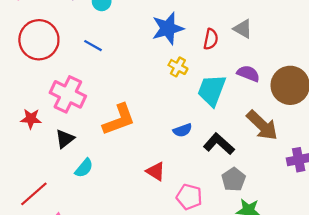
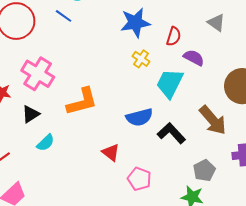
gray triangle: (243, 29) -> (216, 23), moved
blue line: (93, 46) -> (64, 16), moved
purple semicircle: (248, 74) -> (194, 58), moved
blue semicircle: (183, 130) -> (139, 117), size x1.5
gray pentagon: (234, 179) -> (204, 170), moved

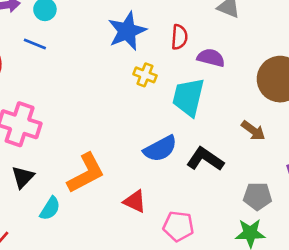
orange L-shape: (82, 102) -> (86, 173), moved
brown arrow: (213, 120) -> (253, 131), size x0.6
gray pentagon: (204, 170) -> (258, 196), turned -30

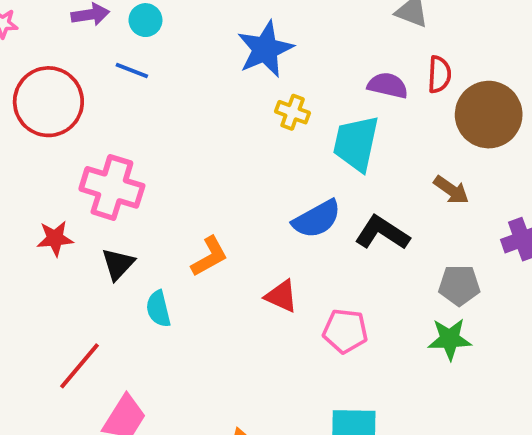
red semicircle: (179, 37) -> (439, 74), moved
orange L-shape: (86, 173) -> (209, 256), size x0.7
cyan semicircle: (50, 208) -> (158, 309), turned 135

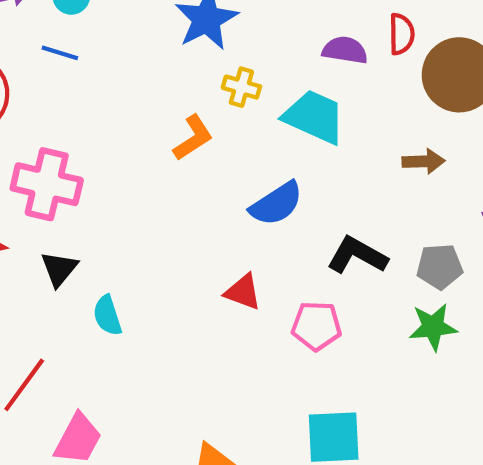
cyan trapezoid: (356, 143) -> (314, 117), turned 106
brown arrow: (451, 190) -> (423, 161), turned -33
black L-shape: (382, 233) -> (357, 255), moved
orange L-shape: (209, 256) -> (193, 138), moved

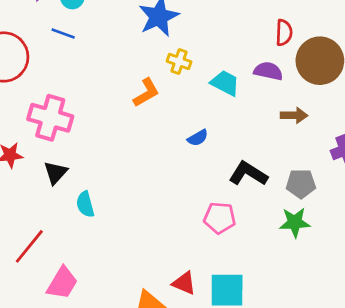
purple semicircle: (345, 50) -> (268, 71), moved
cyan trapezoid: (314, 117) -> (225, 83), size x0.7
blue semicircle: (276, 204) -> (198, 138), size x0.6
red triangle: (243, 292) -> (184, 283), moved

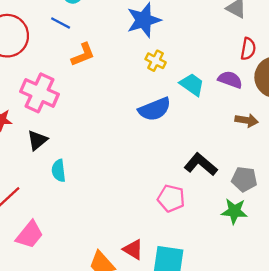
orange L-shape: (146, 93) -> (83, 55), moved
blue semicircle: (198, 138) -> (155, 109), moved, size x1.8

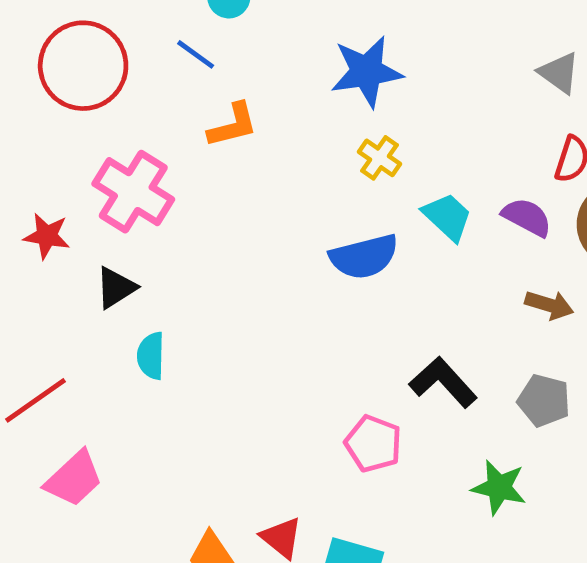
gray pentagon: (244, 179) -> (544, 400), moved

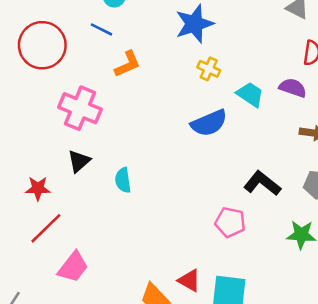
red star: (47, 236) -> (38, 188), moved
cyan semicircle: (151, 356) -> (123, 180), moved

